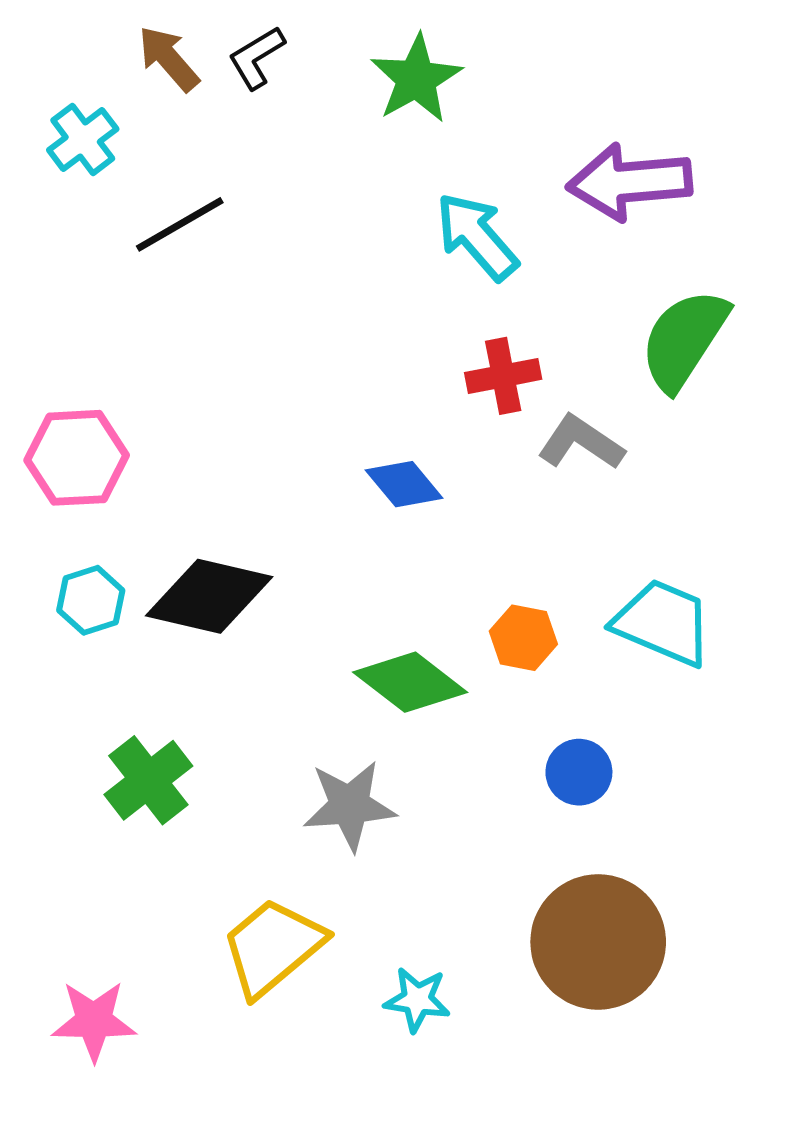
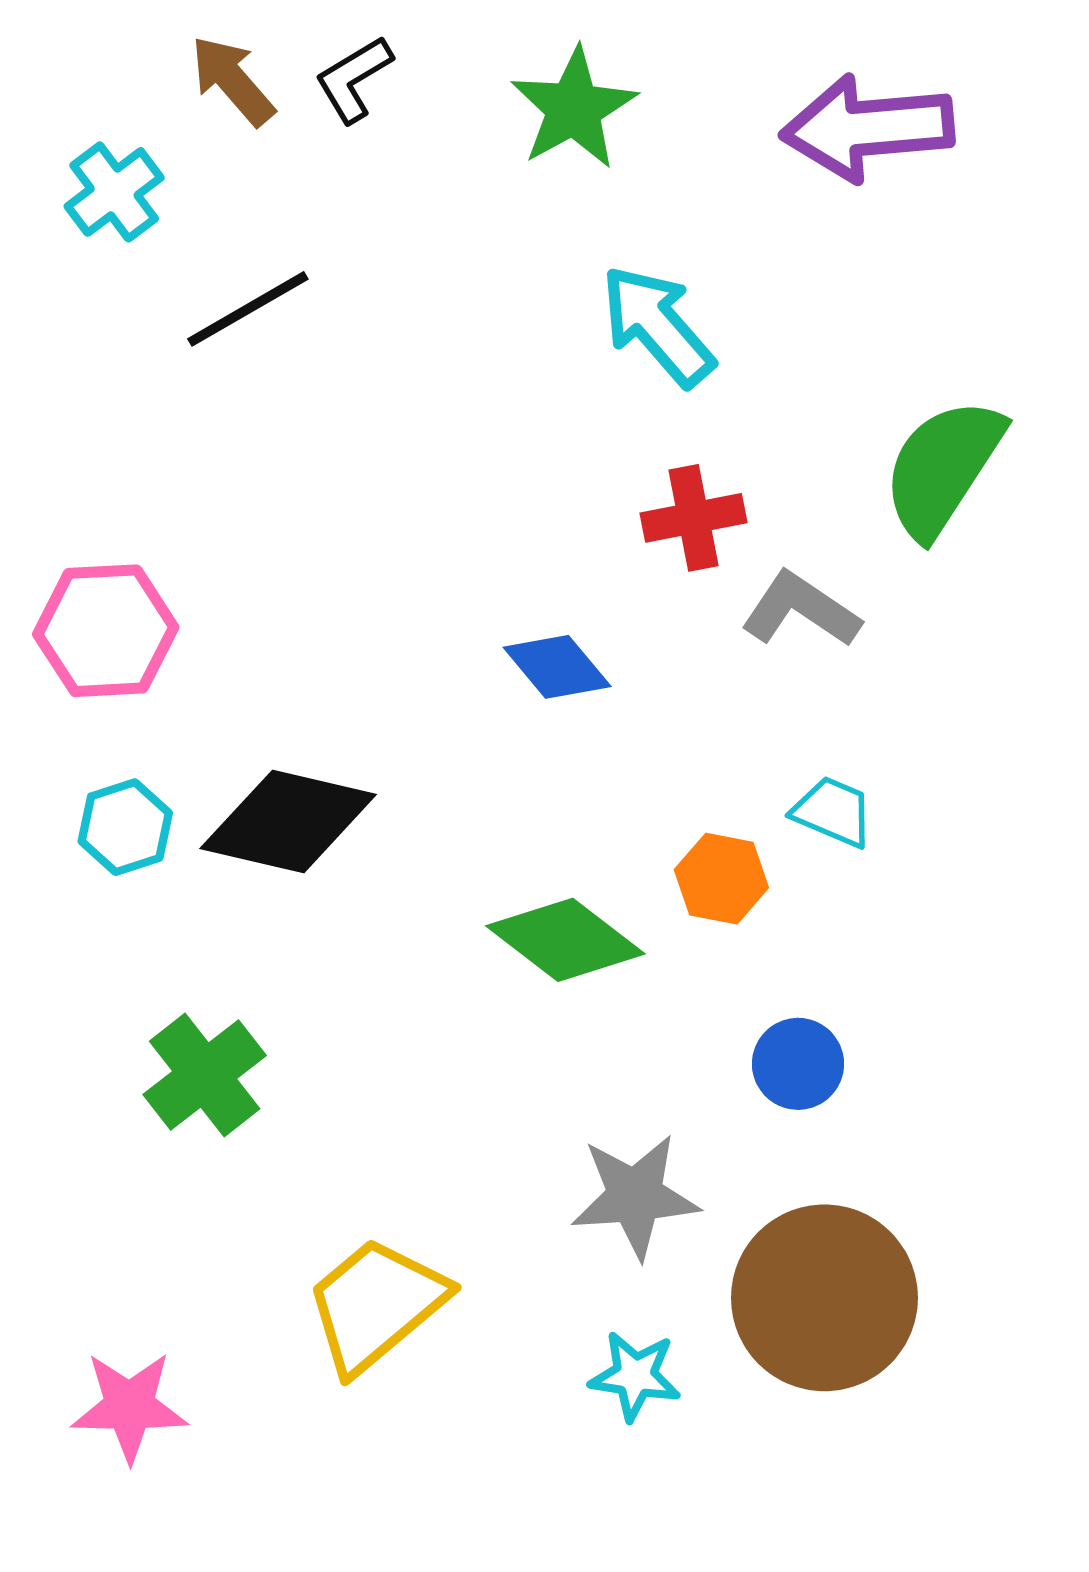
purple arrow: (629, 182) -> (868, 128), moved
cyan trapezoid: (663, 623) -> (833, 812), moved, size x0.6
gray star: (350, 805) -> (635, 1196), moved
cyan star: (417, 1000) -> (635, 1376), moved

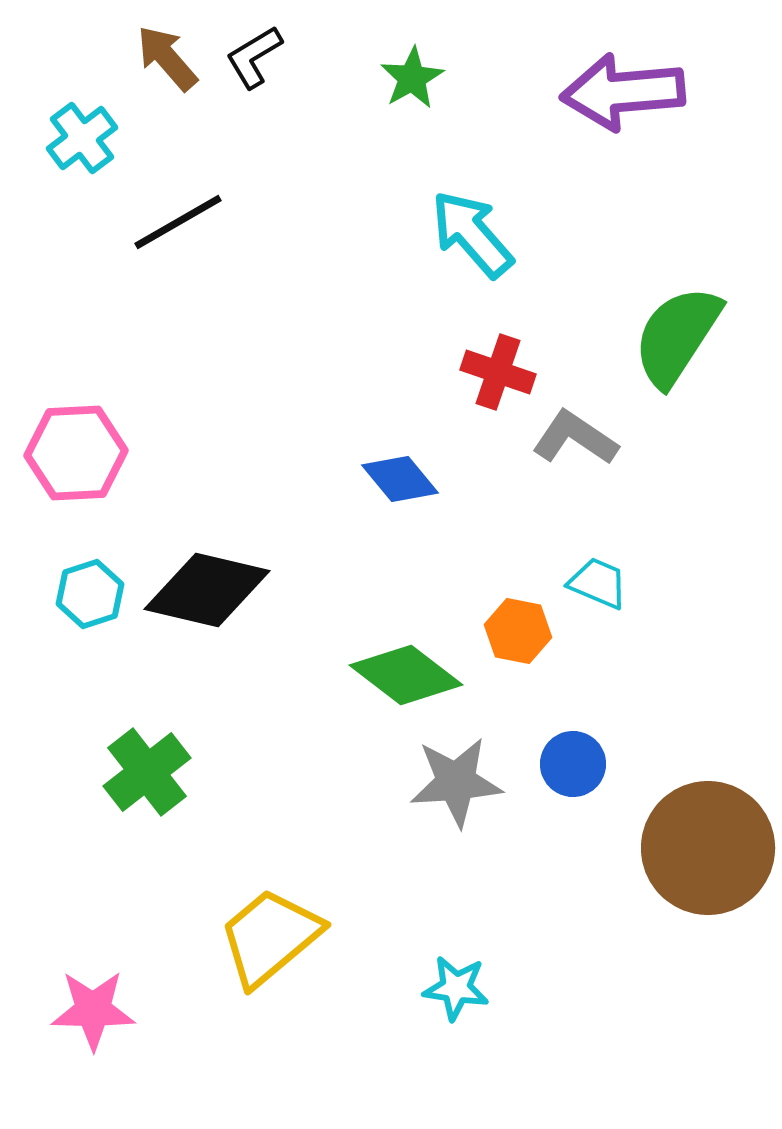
green star: (574, 108) -> (412, 78), size x0.7
red cross: (694, 518) -> (498, 372), turned 30
gray star: (635, 1196) -> (456, 782), moved
brown circle: (824, 1298) -> (708, 848), moved

